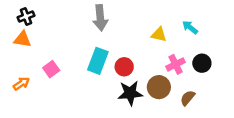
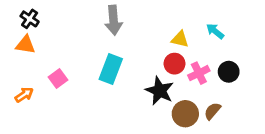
black cross: (26, 17) -> (30, 19), turned -35
red circle: (124, 67) -> (174, 64), moved
brown circle: (159, 87) -> (185, 114), moved
black star: (130, 93) -> (160, 91), moved, turned 30

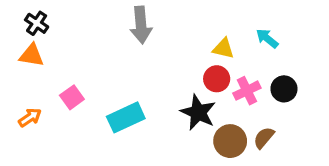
cyan rectangle: (111, 69) -> (126, 117), moved, turned 44

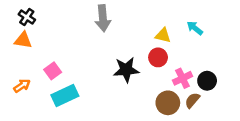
black circle: (284, 89) -> (207, 81), moved
pink cross: (247, 91) -> (183, 78), moved
black star: (198, 112) -> (126, 70), moved, turned -30
cyan rectangle: (126, 117) -> (65, 95), moved

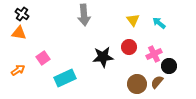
yellow triangle: (163, 35) -> (133, 20), moved, turned 40
pink cross: (183, 78) -> (154, 54), moved
cyan rectangle: (65, 95) -> (65, 78), moved

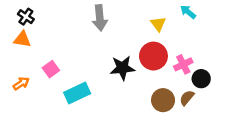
cyan arrow: (159, 23) -> (188, 12), moved
red circle: (129, 47) -> (153, 56), size x1.5

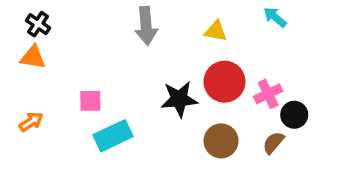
yellow triangle: (158, 24) -> (216, 31), moved, turned -42
pink square: (51, 69) -> (90, 101), moved, turned 35
brown circle: (163, 100) -> (221, 141), moved

